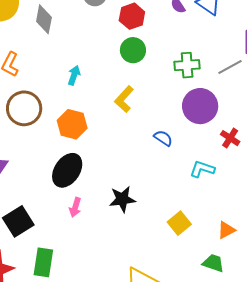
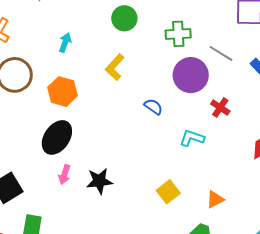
gray line: (230, 67) -> (221, 53), moved, turned 60
black star: (122, 199) -> (99, 181), moved

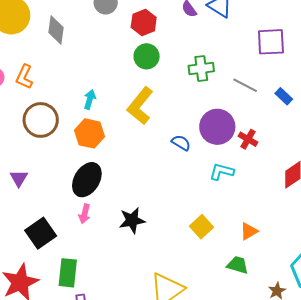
cyan arrow: (65, 43) -> (90, 99), moved
yellow L-shape: (115, 67) -> (140, 106), size x1.4
purple circle: (191, 75) -> (217, 127), moved
pink arrow: (64, 175) -> (85, 214), moved

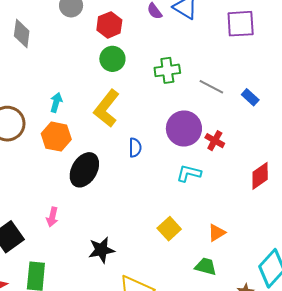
purple square: (271, 42) -> (241, 24), moved
blue semicircle: (181, 143) -> (135, 148), moved, turned 60
black ellipse: (87, 180) -> (84, 170), moved
black star: (132, 220) -> (101, 250), moved

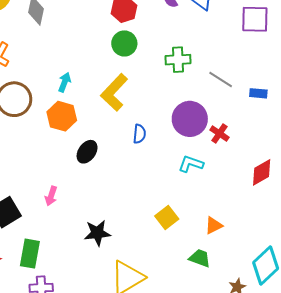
blue rectangle: (250, 97) -> (258, 93), turned -42
black ellipse: (84, 170) -> (87, 152), size x0.7

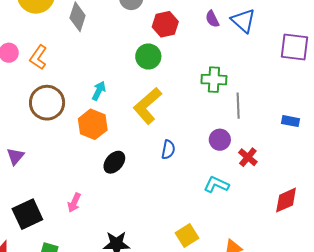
green circle: (124, 43) -> (148, 56), moved
gray line: (221, 80) -> (238, 106), moved, turned 50
purple circle: (190, 119) -> (220, 140), size x0.6

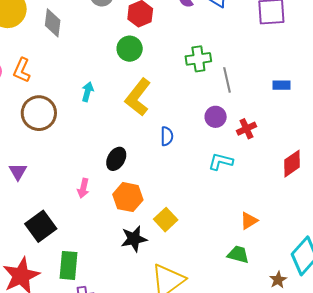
orange hexagon: (93, 124) -> (128, 197), moved
red cross: (248, 157) -> (246, 129), turned 36
pink arrow: (74, 203) -> (83, 188), moved
yellow square: (187, 235) -> (166, 220), moved

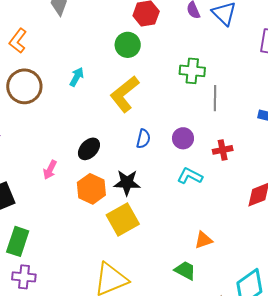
purple circle: (216, 117) -> (183, 138), moved
yellow square: (166, 220) -> (123, 219), size x1.4
black star: (134, 239) -> (127, 183), moved

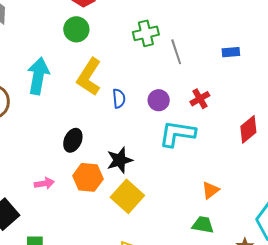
cyan arrow: (77, 77) -> (38, 76), size x1.8
blue semicircle: (143, 139) -> (119, 98), moved
pink arrow: (50, 170) -> (44, 183), moved, turned -108
cyan L-shape: (190, 176) -> (177, 134), size x1.5

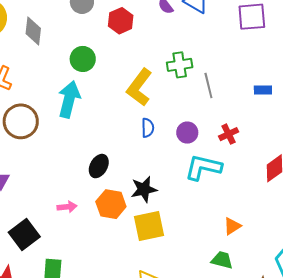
green circle: (76, 29) -> (83, 59), moved
yellow L-shape: (89, 77) -> (139, 87), moved
yellow square: (127, 196) -> (149, 226), turned 32

